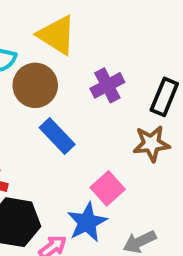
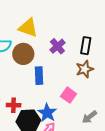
blue rectangle: (57, 136) -> (39, 76), turned 54
blue star: (87, 222) -> (47, 113), moved

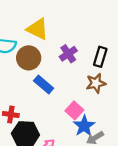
blue rectangle: (39, 76) -> (44, 85), turned -54
blue star: (47, 113) -> (84, 126), moved

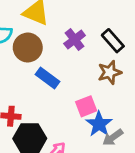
black rectangle: (100, 57) -> (113, 41), turned -54
pink square: (74, 110) -> (86, 106), turned 30

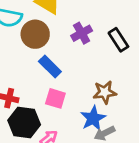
brown star: (110, 72) -> (105, 92), moved
pink square: (86, 106) -> (55, 98), moved, turned 30

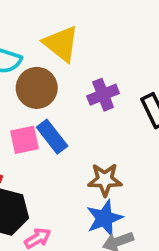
brown star: (105, 92) -> (105, 180), moved
pink square: (55, 98) -> (25, 140), moved, turned -36

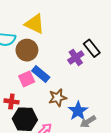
purple cross: (103, 95) -> (76, 57), moved
brown star: (105, 180) -> (58, 98), moved

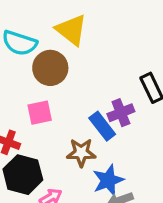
purple cross: (76, 57) -> (121, 113), moved
blue rectangle: (41, 74) -> (102, 126), moved

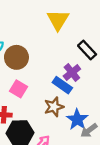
yellow triangle: (71, 30) -> (58, 20), moved, turned 40
pink square: (40, 113) -> (19, 89), turned -30

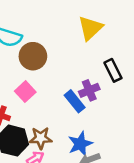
brown star: (54, 107) -> (41, 138), moved

